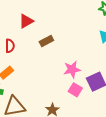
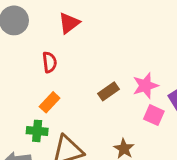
brown rectangle: (46, 41) -> (109, 91), moved

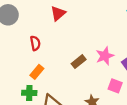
red triangle: (69, 23) -> (58, 13), moved
pink square: (154, 115) -> (115, 86), moved

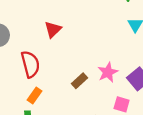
red semicircle: (35, 43) -> (30, 64), size x1.6

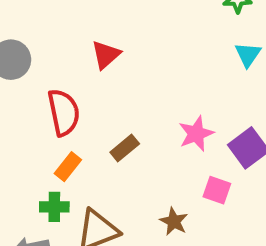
brown rectangle: (79, 81) -> (125, 148), moved

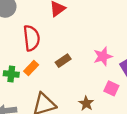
green cross: (54, 207) -> (11, 74), moved

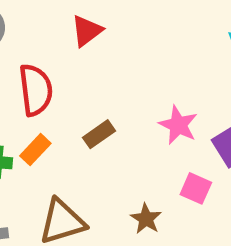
pink star: (103, 56) -> (178, 125), turned -30

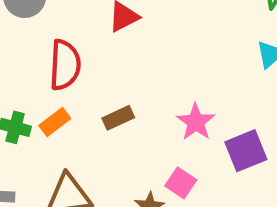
pink square: (196, 188) -> (181, 183), moved

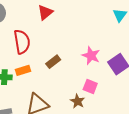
orange rectangle: (55, 122) -> (23, 70), turned 32

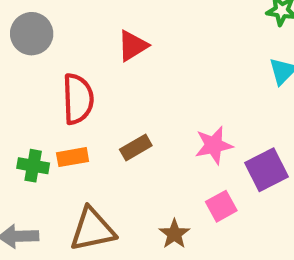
pink star: (91, 56) -> (214, 145), turned 30
pink square: (90, 86) -> (221, 206), moved, turned 32

